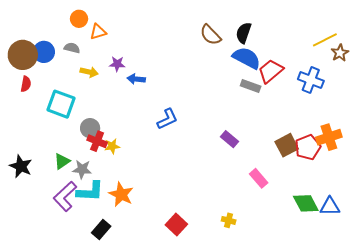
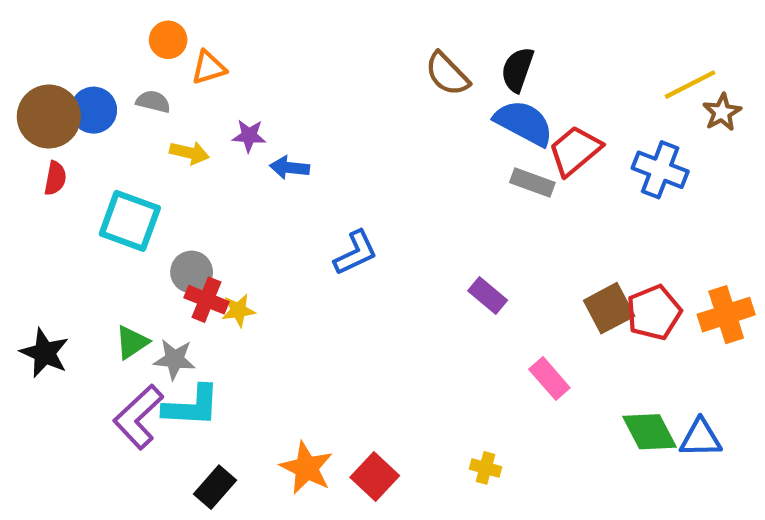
orange cross: (329, 137) -> (726, 315), moved
orange star: (121, 194) -> (307, 468), moved

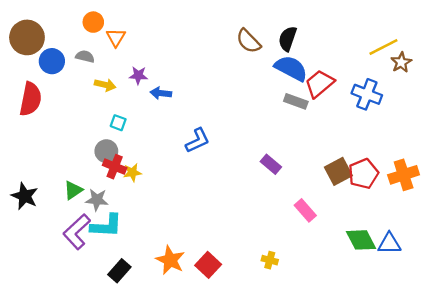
orange triangle: (209, 68) -> (116, 37), turned -42
brown circle: (49, 117) -> (27, 37), moved
red semicircle: (55, 178) -> (31, 99), size x1.8
cyan square: (130, 221) -> (118, 123), moved, size x0.5

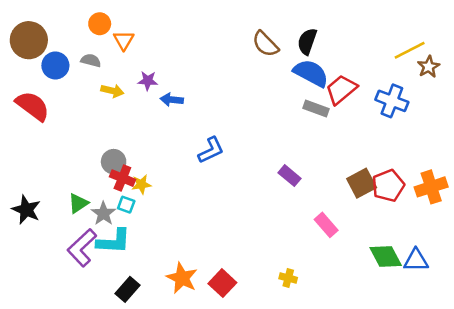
red semicircle: (31, 99) -> (33, 106), turned -64
cyan square: (118, 123) -> (126, 205), moved
gray star: (97, 200) -> (103, 213), turned 30

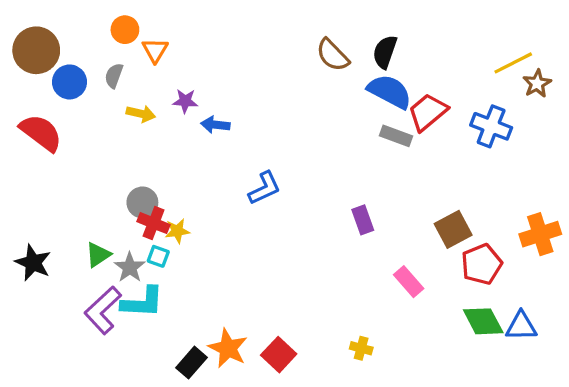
gray semicircle: (91, 60) -> (114, 76), turned -84
purple rectangle: (289, 176) -> (363, 220), turned 30
red pentagon: (388, 186) -> (482, 264), moved
black rectangle: (127, 289) -> (192, 363), moved

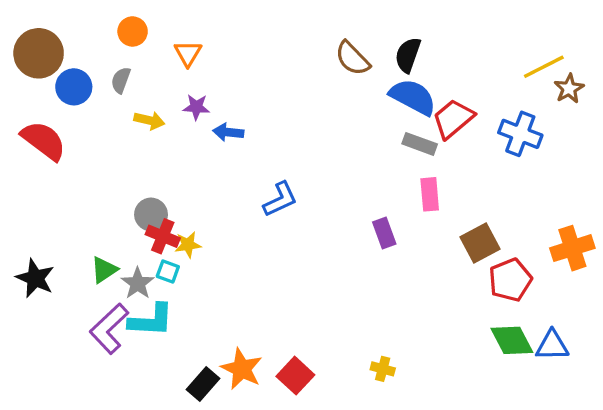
orange triangle: (155, 50) -> (188, 53), moved
pink rectangle: (409, 282) -> (430, 194), moved, turned 36

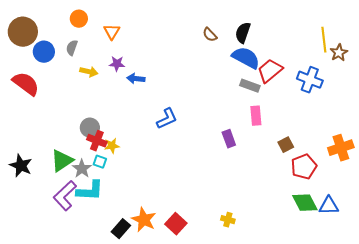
brown semicircle: (352, 58) -> (210, 35), size x0.7
yellow line: (544, 67) -> (324, 40), turned -70
brown square: (480, 243) -> (286, 145), size x0.7
green triangle: (104, 270) -> (62, 161), size x1.4

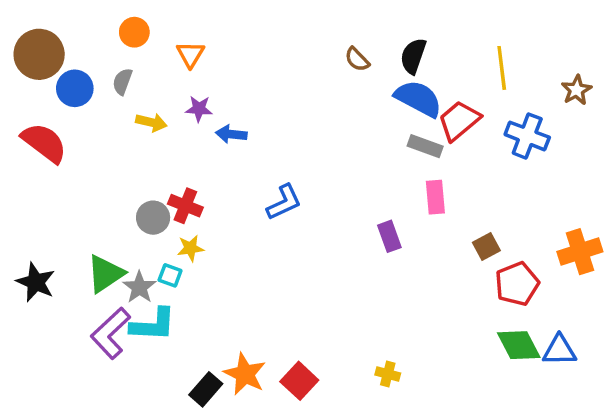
yellow line: (324, 40) -> (502, 68), moved
red cross: (97, 141) -> (185, 206), moved

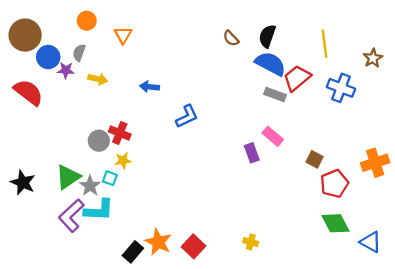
purple star: (199, 109) -> (66, 70), moved
pink rectangle: (435, 197) -> (273, 136), moved, turned -45
blue L-shape: (284, 202) -> (187, 116), moved
brown square: (486, 246) -> (315, 159), turned -35
blue triangle: (559, 350) -> (371, 242), moved, turned 30

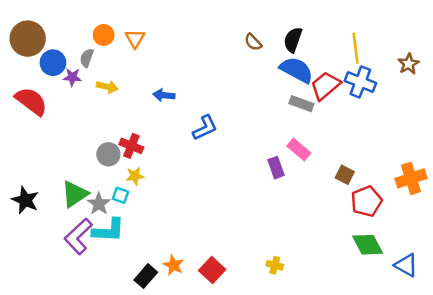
orange circle: (87, 21) -> (104, 35), moved
blue cross: (341, 88) -> (360, 82), moved
orange star: (158, 242) -> (174, 265), size x0.7

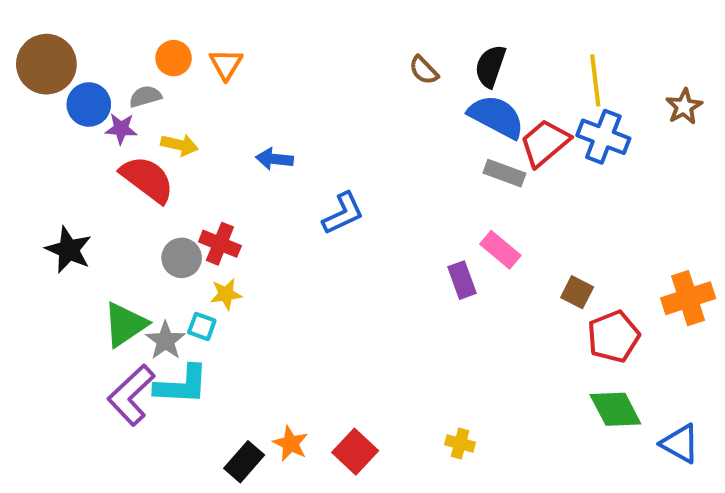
gray semicircle: (87, 58) -> (145, 96), turned 54
red semicircle: (31, 101) -> (147, 179), moved
black star: (25, 200) -> (69, 250), moved

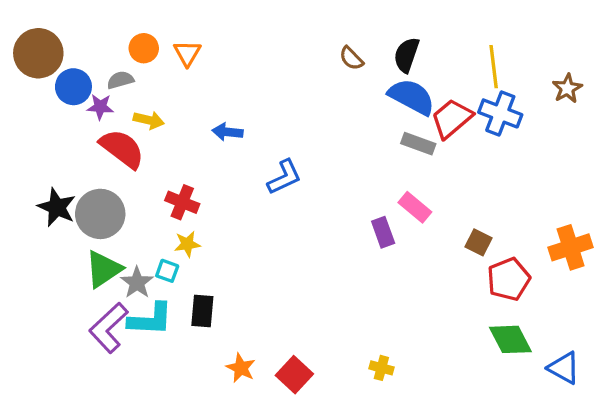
gray circle: (182, 258) -> (100, 214), moved, size x1.5
black rectangle: (244, 462) -> (202, 311), moved, turned -36

